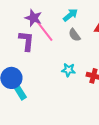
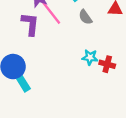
cyan star: (68, 70) -> (90, 57), moved

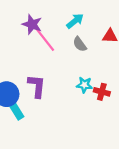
purple L-shape: (30, 24) -> (37, 86), moved

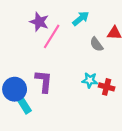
pink line: (45, 40) -> (52, 36), turned 70
gray semicircle: (80, 44) -> (96, 44), moved

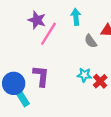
cyan arrow: (81, 18) -> (76, 17), turned -56
red cross: (107, 87) -> (100, 81), turned 32

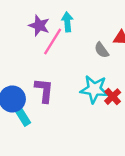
cyan arrow: (76, 17) -> (67, 22), moved
cyan star: (84, 75) -> (94, 89), size x1.6

